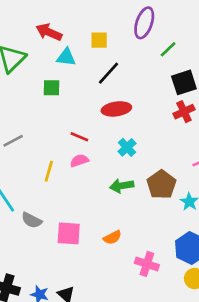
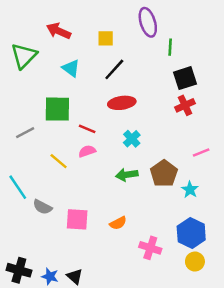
purple ellipse: (144, 23) -> (148, 22), turned -36
green line: (168, 49) -> (170, 47), turned -42
cyan triangle: (66, 57) -> (71, 68), moved, turned 30
green square: (51, 88) -> (57, 109), moved, size x1.6
yellow line: (49, 171) -> (59, 161), turned -66

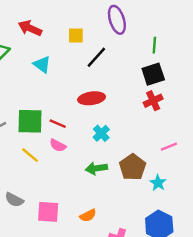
green line: (170, 47) -> (154, 45), moved
black line: (114, 69) -> (96, 57), moved
green square: (57, 109) -> (30, 121), moved
pink semicircle: (87, 151) -> (58, 145), turned -133

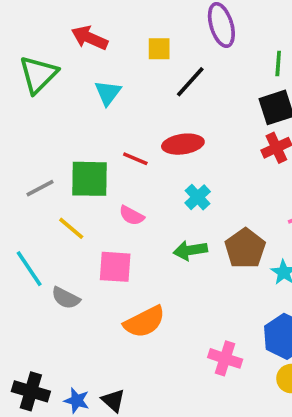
cyan triangle: (42, 64) -> (108, 93), turned 30
red line: (58, 124) -> (135, 159), moved
yellow line: (30, 155) -> (71, 228), moved
pink square: (48, 212) -> (115, 267), moved
orange semicircle: (88, 215) -> (144, 322), moved, size x1.6

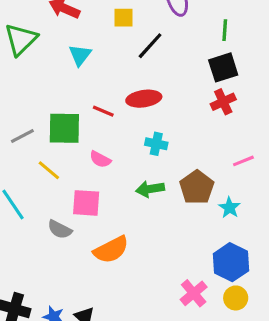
cyan cross: (198, 197) -> (156, 144), turned -35
gray semicircle: (66, 298) -> (60, 229), moved
pink cross: (225, 358) -> (194, 293), moved, turned 32

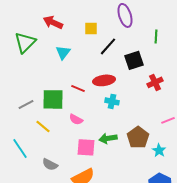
black square: (223, 67) -> (134, 60), moved
cyan cross: (156, 144) -> (112, 101), moved
pink square: (86, 203) -> (86, 147), moved

